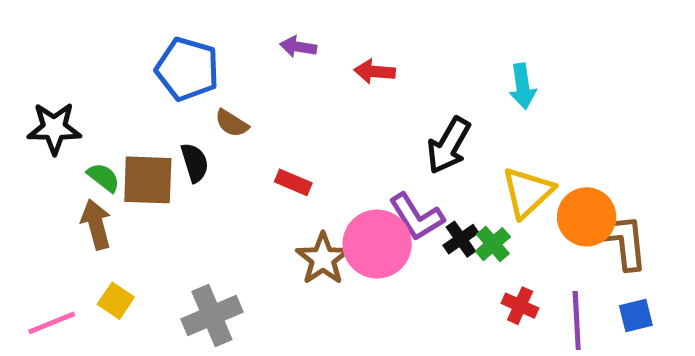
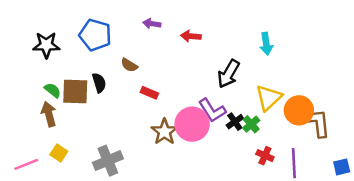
brown semicircle: (232, 123) -> (129, 65), moved
black star: (54, 128) -> (46, 45), moved
blue square: (636, 315) -> (342, 167), moved

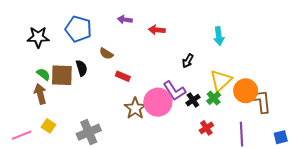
black arrow: (229, 74) -> (188, 61), size x0.6
green cross: (251, 124) -> (214, 98), moved
red cross: (265, 156) -> (206, 128), moved, turned 32

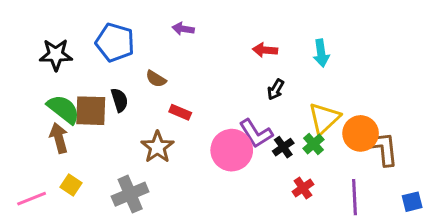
red arrow: (157, 30) -> (265, 50), moved
green semicircle: (43, 74) -> (63, 109), size x1.6
brown star: (135, 108) -> (157, 147), moved

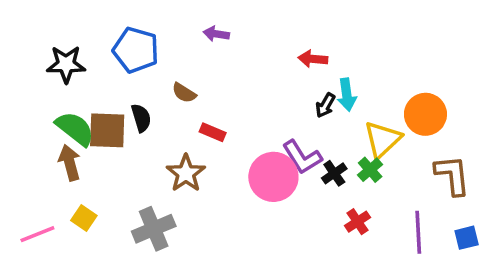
cyan arrow: (321, 53) -> (347, 95), moved
orange circle: (361, 133) -> (425, 114), moved
blue square: (412, 202) -> (467, 238), moved

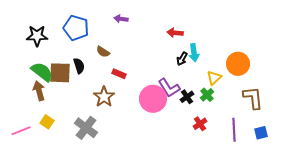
yellow triangle: (383, 139) -> (214, 78), size x0.7
gray cross: (154, 229) -> (86, 128), turned -30

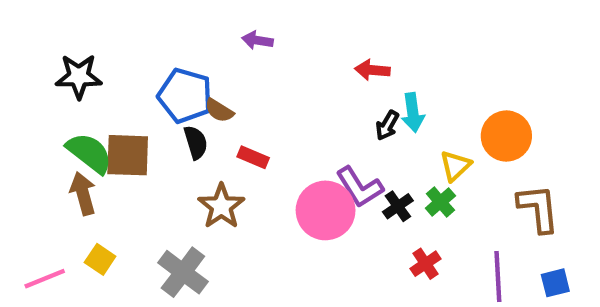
blue pentagon: (76, 28) -> (185, 96), moved
black semicircle: (79, 66) -> (196, 142), moved

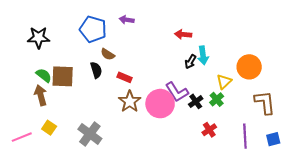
blue pentagon: (185, 96) -> (93, 29), moved
green semicircle: (89, 153) -> (44, 75), size x0.7
brown star: (221, 206) -> (130, 101), moved

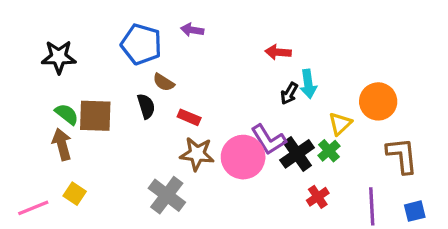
brown star: (130, 101) -> (197, 154), turned -30
black cross: (196, 101) -> (297, 154), size x1.5
gray cross: (90, 134) -> (167, 195), moved

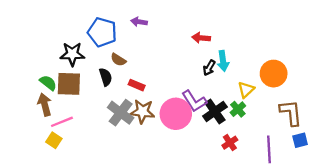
black star: (59, 57) -> (72, 54), moved
gray cross: (167, 195) -> (121, 113), moved
pink line: (33, 208) -> (62, 122), moved
blue square: (415, 211) -> (300, 140), moved

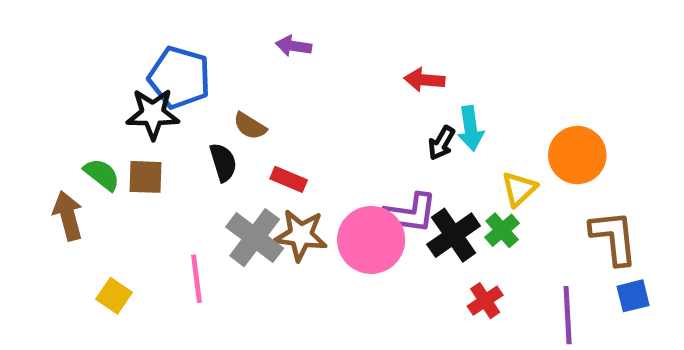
blue pentagon: (102, 32) -> (179, 77), moved
brown square: (69, 84) -> (146, 177), size x0.7
purple L-shape: (194, 101) -> (410, 213), turned -50
brown arrow: (45, 105) -> (68, 216), moved
pink line: (62, 122) -> (196, 279), moved, turned -75

